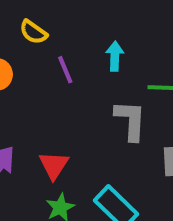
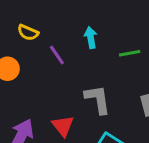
gray L-shape: (130, 120) -> (98, 99), moved

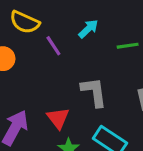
yellow semicircle: (28, 32) -> (25, 22), size x1.4
cyan arrow: (91, 38) -> (88, 29), turned 55

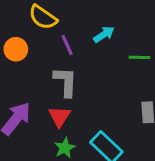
gray L-shape: (94, 92) -> (66, 82), moved

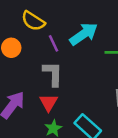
cyan arrow: (104, 34) -> (84, 34), size x1.6

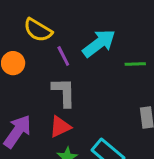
red triangle: (48, 102) -> (60, 127), turned 36

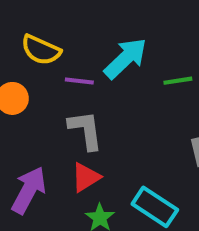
purple line: (63, 56) -> (79, 81), turned -50

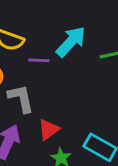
gray L-shape: (86, 130) -> (21, 98), moved

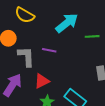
purple line: (39, 60) -> (49, 50), moved

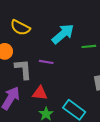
red triangle: (42, 81) -> (40, 93), turned 35

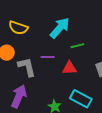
green line: (89, 46) -> (77, 46), moved
red triangle: (40, 93) -> (69, 68), moved

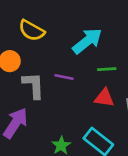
red triangle: (69, 68) -> (104, 98), moved

